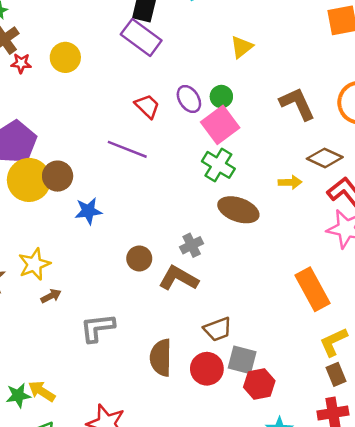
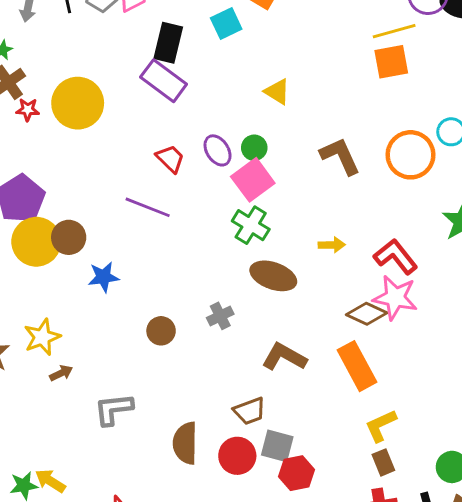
yellow triangle: (242, 47) -> (277, 92), turned -50
yellow circle: (65, 57) -> (78, 103), size x1.5
brown diamond: (325, 158) -> (367, 314), moved
brown L-shape: (179, 278) -> (284, 357), moved

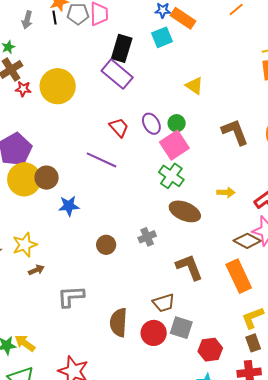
brown L-shape: (284, 357) -> (189, 267), turned 36
red hexagon: (297, 473) -> (210, 350), moved

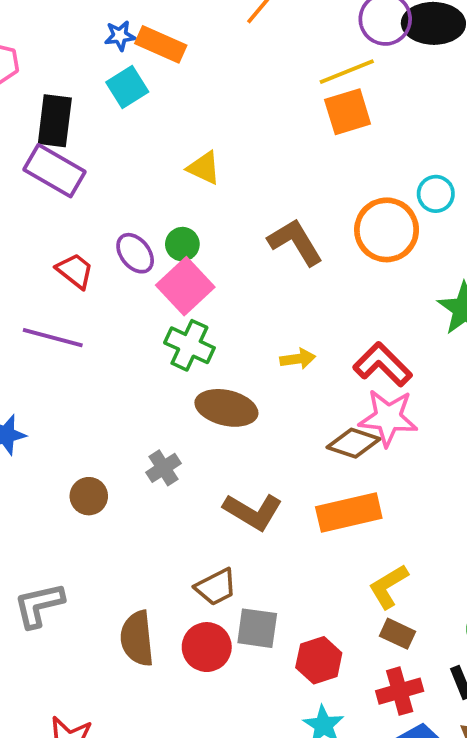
brown L-shape: (189, 267) -> (253, 512), turned 152
orange rectangle: (239, 276) -> (349, 512), turned -68
brown rectangle: (253, 343) -> (398, 634), turned -36

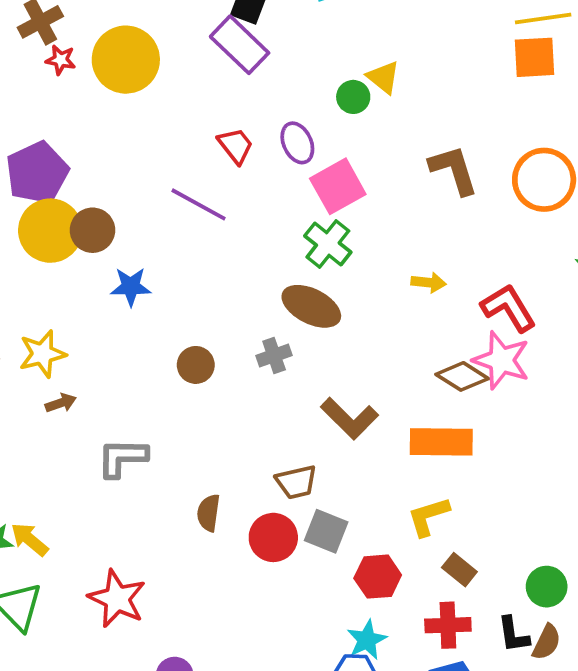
green circle: (182, 244) -> (353, 97), moved
brown ellipse: (226, 408) -> (311, 306), moved
yellow L-shape: (388, 586) -> (428, 516), moved
brown semicircle: (137, 638) -> (209, 513), size x0.7

